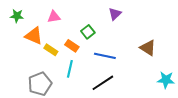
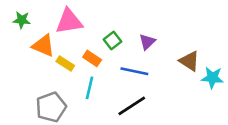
purple triangle: (115, 14) -> (147, 42), moved
pink triangle: (54, 17) -> (69, 21), size x1.6
cyan star: (166, 80) -> (212, 78), moved

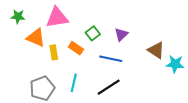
yellow rectangle: (65, 64) -> (54, 52), turned 48
cyan line: (90, 88) -> (74, 83), moved

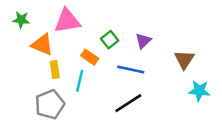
brown triangle: (156, 50) -> (184, 60), turned 30
yellow rectangle: (54, 52) -> (55, 70), moved
cyan star: (175, 64) -> (199, 91), moved
cyan line: (74, 83) -> (80, 81), moved

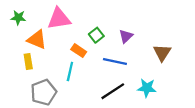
yellow rectangle: (55, 70) -> (28, 62), moved
cyan star: (199, 91) -> (147, 88), moved

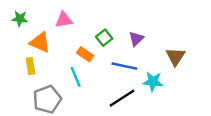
pink triangle: (59, 19) -> (64, 20), size x0.7
cyan line: (70, 71) -> (76, 77), turned -36
cyan star: (147, 88) -> (153, 82), moved

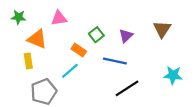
brown triangle: (175, 57) -> (162, 29), moved
cyan line: (76, 77) -> (70, 71), turned 72
cyan star: (153, 82) -> (173, 75), moved
black line: (122, 98) -> (127, 88), moved

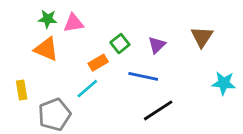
green star: (18, 17) -> (48, 19), moved
orange rectangle: (79, 50) -> (98, 63), turned -64
yellow rectangle: (28, 61) -> (22, 90), moved
cyan star: (173, 75) -> (224, 83), moved

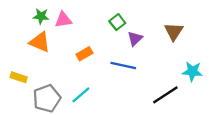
green square: (120, 44) -> (117, 22), moved
cyan line: (87, 89) -> (81, 95), moved
yellow rectangle: (22, 90) -> (19, 77), turned -63
black line: (158, 110) -> (165, 95), moved

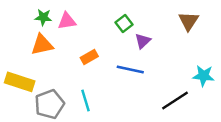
brown triangle: (174, 31) -> (189, 21), moved
orange triangle: (40, 42) -> (42, 45), turned -35
yellow rectangle: (19, 77) -> (20, 82), size x1.6
cyan line: (81, 95) -> (85, 101), turned -66

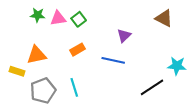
brown triangle: (189, 21) -> (164, 18), turned -36
green square: (124, 24) -> (79, 19), moved
orange triangle: (42, 45) -> (36, 55), moved
yellow rectangle: (20, 82) -> (17, 71), size x0.6

